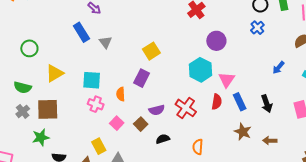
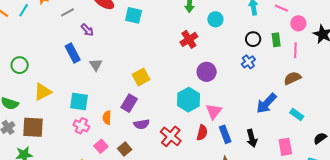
blue arrow: (279, 68) -> (266, 103), size x1.6
purple semicircle: (157, 110) -> (142, 124), moved

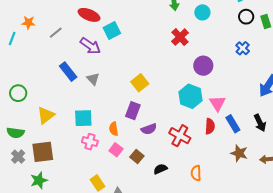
cyan square: (134, 15) -> (112, 30), moved, turned -30
purple arrow: (87, 30) -> (90, 46), moved, size x1.5
black circle: (253, 39) -> (246, 17), moved
pink square: (101, 146) -> (116, 150), moved

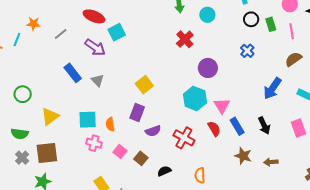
red semicircle: (210, 126) -> (214, 129), turned -35
orange semicircle: (114, 129) -> (110, 124), moved

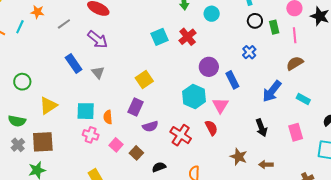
cyan square: (117, 32) -> (160, 37), moved
blue rectangle: (237, 126) -> (232, 80), moved

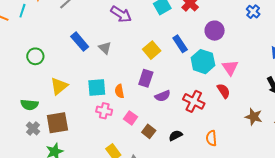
purple arrow: (98, 39) -> (121, 14), moved
blue rectangle: (232, 80) -> (180, 44), moved
green circle: (22, 82) -> (35, 56), moved
brown square: (136, 153) -> (149, 131), moved

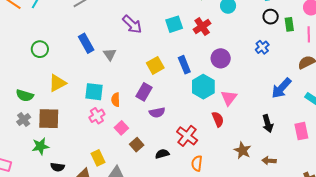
red cross: (194, 101) -> (187, 136), moved
pink cross: (104, 111) -> (97, 116), turned 35

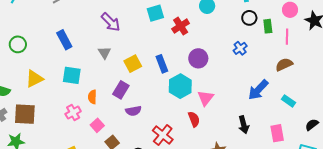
cyan square: (174, 24) -> (155, 13), moved
gray triangle: (110, 54) -> (104, 53), moved
cyan square: (94, 92) -> (72, 75), moved

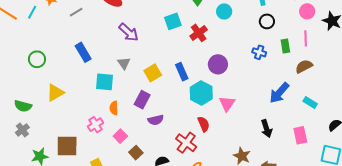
green rectangle: (268, 26) -> (285, 46), moved
blue cross: (240, 48) -> (259, 52), turned -32
cyan square: (72, 75) -> (105, 82), moved
brown square: (25, 114) -> (67, 146), moved
red semicircle: (194, 119) -> (204, 124), moved

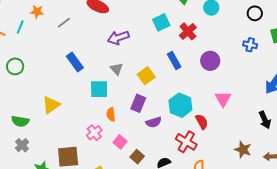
purple arrow: (129, 32) -> (118, 38), turned 125
green circle: (37, 59) -> (15, 66), moved
blue rectangle: (182, 72) -> (174, 61), moved
cyan hexagon: (201, 93) -> (180, 105), moved

